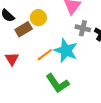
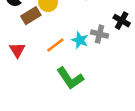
gray cross: (83, 28) -> (100, 34), moved
cyan star: (66, 50) -> (80, 40), size x0.6

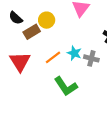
gray cross: (100, 34) -> (91, 58), moved
red triangle: (17, 50) -> (20, 62), size x1.5

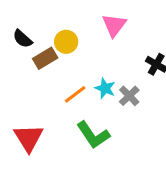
gray cross: (91, 58) -> (129, 96), turned 32
red triangle: (20, 62) -> (29, 138), moved

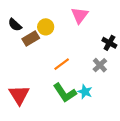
cyan star: (105, 88) -> (85, 92), moved
orange line: (75, 94) -> (62, 64), moved
gray cross: (129, 96) -> (100, 65), moved

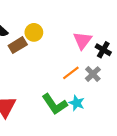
pink triangle: (80, 15) -> (82, 40), moved
orange line: (62, 64) -> (71, 73), moved

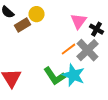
gray cross: (93, 74) -> (88, 50), size x1.6
cyan star: (77, 103) -> (74, 75), size x1.6

